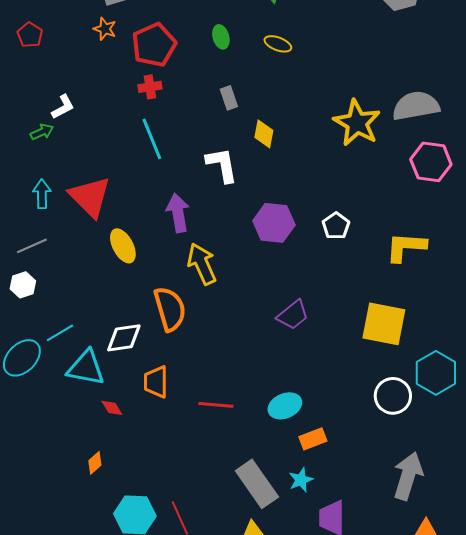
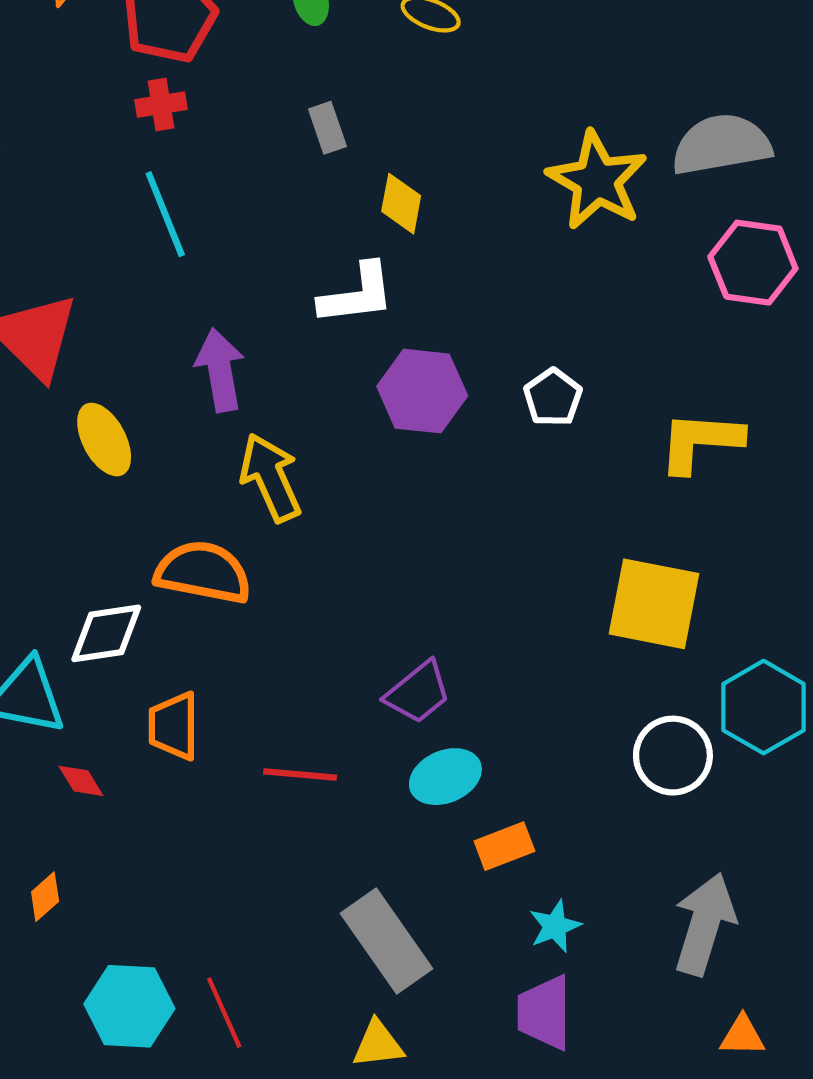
white L-shape: (222, 165) -> (357, 294), moved, turned 93
orange semicircle: (170, 309) -> (203, 572), turned -63
purple trapezoid: (293, 315) -> (418, 692), moved
cyan star: (301, 480) -> (555, 926), moved

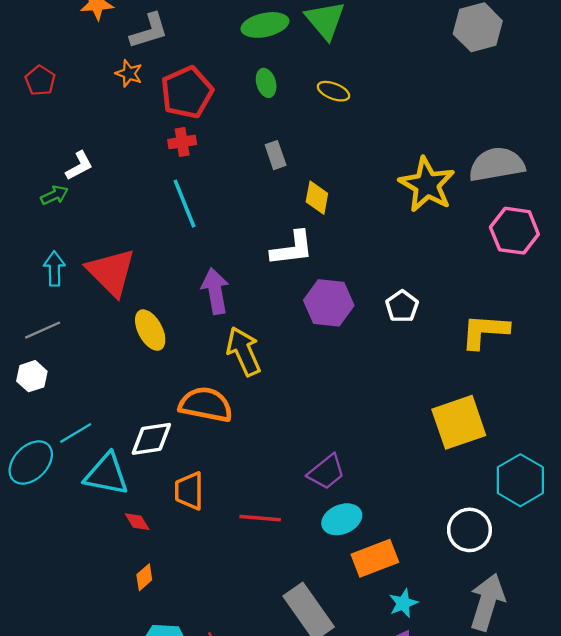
yellow square: (654, 604) -> (459, 422), turned -30
white circle: (673, 756) -> (469, 530), moved
orange rectangle: (504, 846) -> (375, 558), size x1.4
orange diamond: (45, 897) -> (144, 577), moved

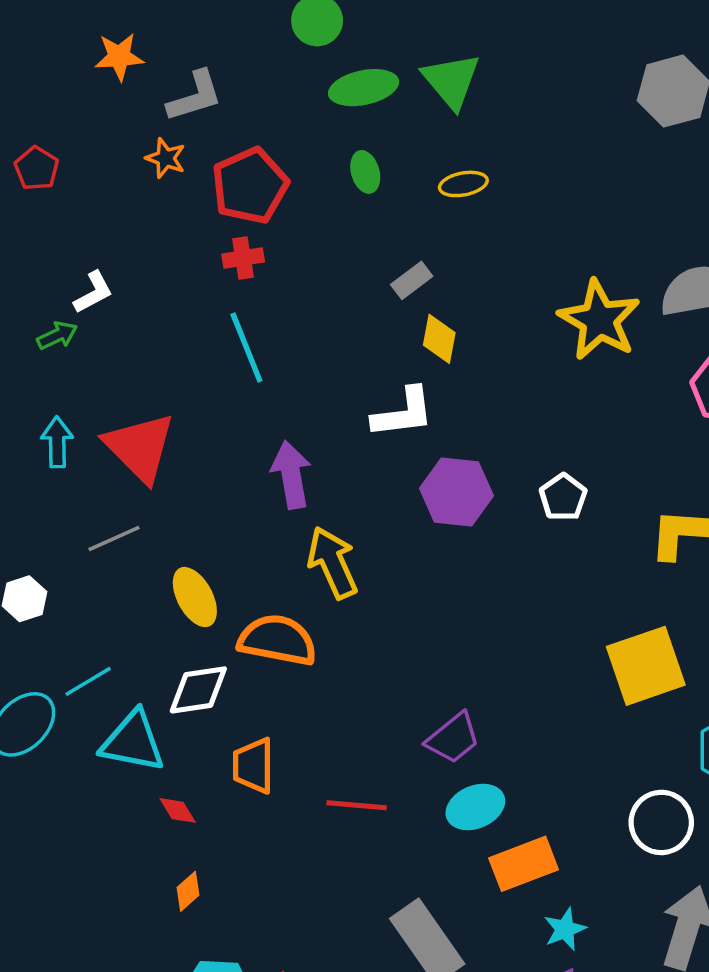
yellow ellipse: (333, 91) -> (463, 184), turned -32
gray rectangle: (276, 155) -> (412, 280), moved, turned 72
gray line: (43, 330) -> (114, 539), moved
yellow ellipse: (150, 330) -> (195, 597), moved

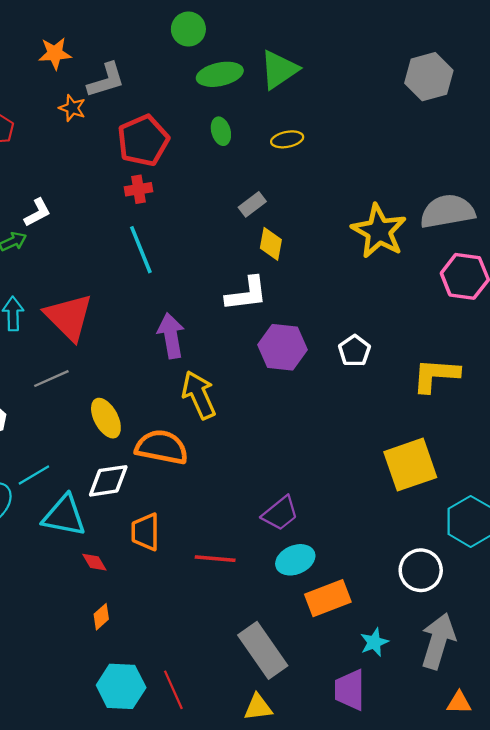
green triangle: (451, 81) -> (279, 70), turned 36
orange star: (166, 158) -> (72, 108), moved
cyan star: (565, 929) -> (374, 642), moved

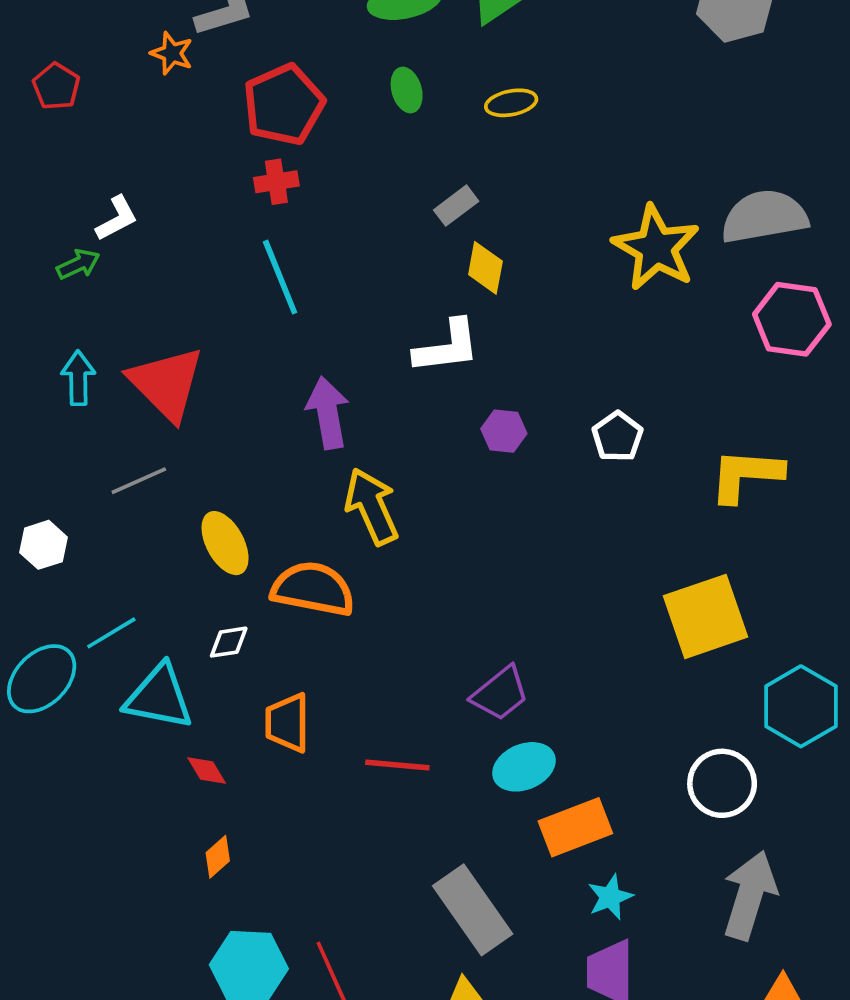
purple hexagon: (282, 347) -> (504, 431), size x0.6
white diamond: (108, 481) -> (229, 642), size x0.6
cyan star: (374, 642) -> (610, 897), moved

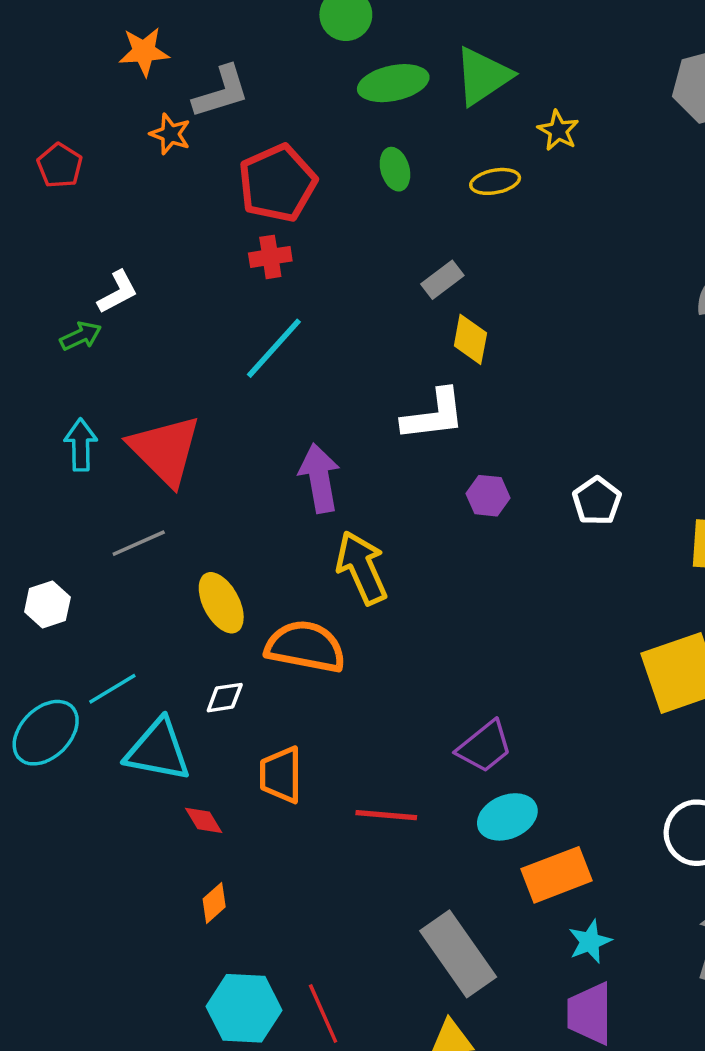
yellow star: (656, 248) -> (558, 131), moved, size x0.5
cyan line: (280, 277) -> (274, 348), turned 64

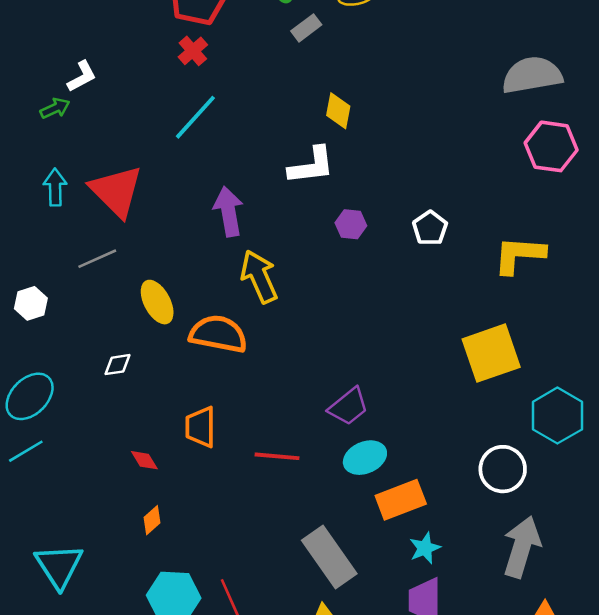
red cross: (270, 257) -> (193, 51), turned -32
gray rectangle: (442, 280) -> (306, 28), moved
cyan line: (112, 689) -> (26, 451), moved
white diamond: (225, 698) -> (118, 365), moved
cyan triangle: (158, 750) -> (59, 566), moved, turned 46

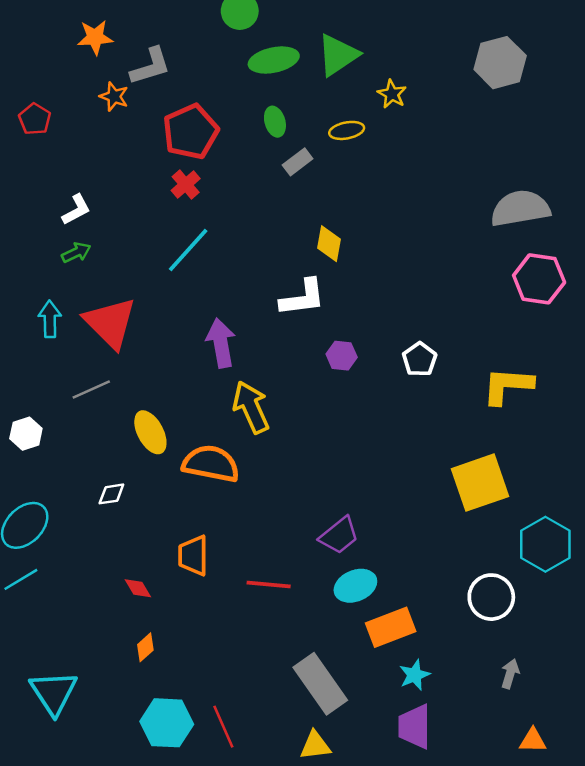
green arrow: (55, 108) -> (76, 252), moved
gray arrow: (522, 547) -> (510, 674), size x0.5

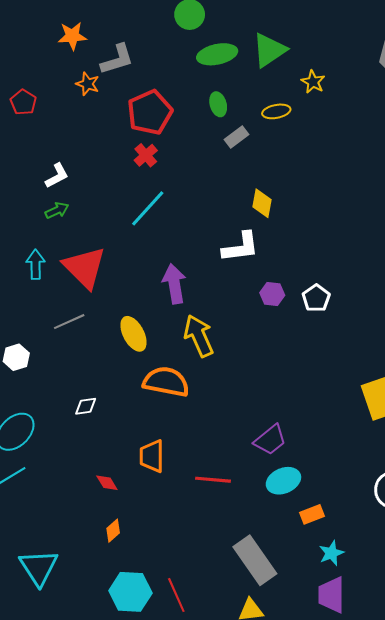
white pentagon: (420, 359) -> (316, 298), moved
yellow ellipse: (150, 432) -> (133, 334), moved
orange rectangle: (391, 627) -> (312, 514), size x0.6

